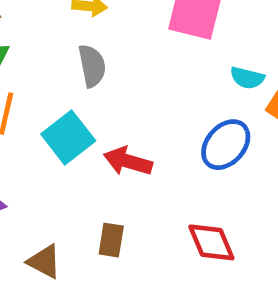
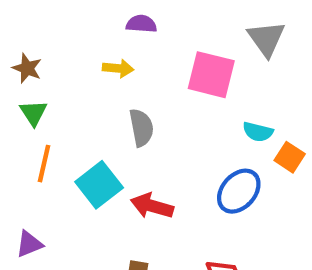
gray semicircle: (92, 66) -> (141, 128), moved

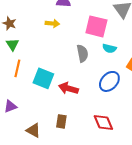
gray semicircle: (141, 128) -> (82, 53), moved
cyan semicircle: (258, 132) -> (109, 48), moved
cyan square: (99, 185) -> (43, 78), turned -30

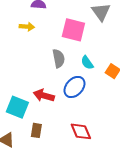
cyan semicircle: (109, 48) -> (87, 63), moved, turned 40
cyan square: (43, 78) -> (17, 107), moved
blue ellipse: (109, 81) -> (74, 87), moved

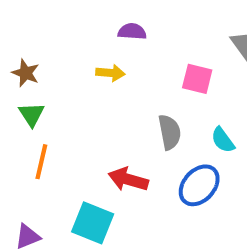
pink square: (73, 30) -> (197, 79), size x0.7
red arrow: (44, 95) -> (128, 179), moved

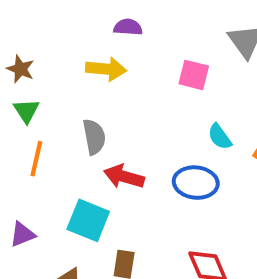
yellow arrow: (110, 73) -> (106, 69), size x1.4
gray semicircle: (170, 132) -> (94, 137), moved
blue ellipse: (199, 185) -> (196, 183), turned 54

